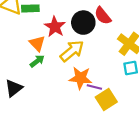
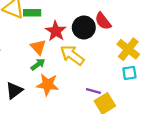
yellow arrow: (72, 51) -> (72, 55), turned -105
orange star: (80, 78) -> (48, 85), moved

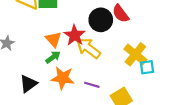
red star: (56, 31) -> (75, 35), moved
yellow cross: (128, 49) -> (135, 54), moved
purple line: (93, 91) -> (92, 85), moved

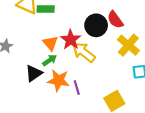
yellow cross: (135, 54) -> (128, 45), moved
black triangle: (28, 84) -> (34, 73), moved
purple line: (92, 85) -> (77, 88), moved, turned 56

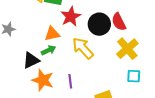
red star: (71, 40) -> (71, 17), moved
orange triangle: (50, 43) -> (52, 34), turned 49
orange star: (58, 80) -> (43, 80), moved

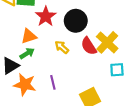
red semicircle: (119, 22) -> (89, 46), moved
yellow arrow: (83, 48) -> (62, 47), size x0.6

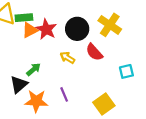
orange triangle: (29, 36) -> (30, 30), moved
yellow cross: (107, 42) -> (110, 25), moved

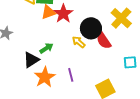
black circle: (77, 29) -> (91, 28), moved
orange star: (36, 101) -> (45, 77), turned 30

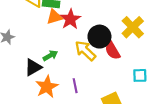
yellow arrow: (79, 42) -> (85, 51), size x1.5

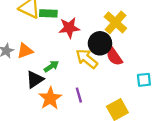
orange triangle: (54, 17) -> (25, 51), moved
red star: (70, 19) -> (69, 28), turned 30
yellow cross: (133, 27) -> (115, 22), moved

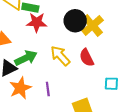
red star: (69, 28) -> (37, 22), moved
black circle: (100, 43) -> (75, 21), moved
green arrow: (51, 66) -> (26, 58), size x1.5

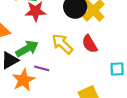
purple line: (48, 89) -> (42, 68), moved, turned -64

